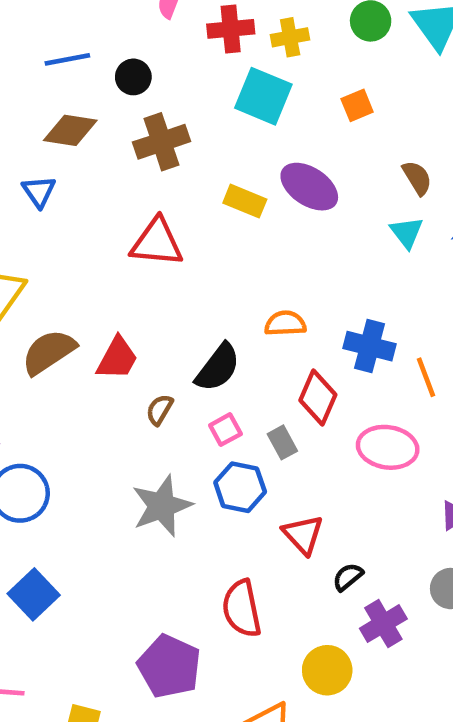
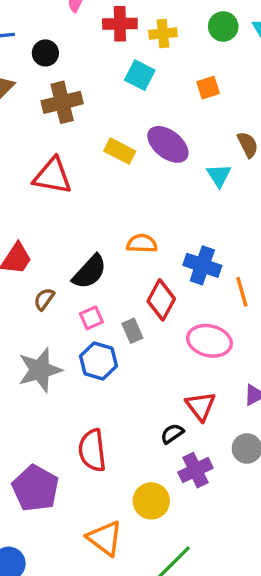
cyan square: (263, 96) -> (140, 75), size x0.7
cyan triangle: (407, 232) -> (219, 175), moved
red triangle: (303, 535) -> (201, 406), moved

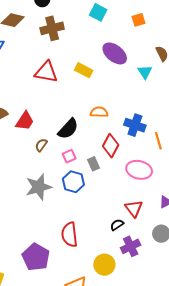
yellow rectangle: (120, 151) -> (84, 70), moved

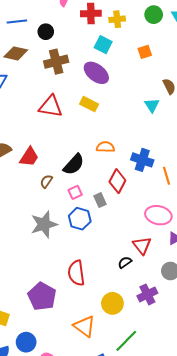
purple ellipse: (115, 53) -> (96, 73), moved
pink ellipse: (139, 170) -> (158, 215), moved
purple cross: (131, 246) -> (147, 294), moved

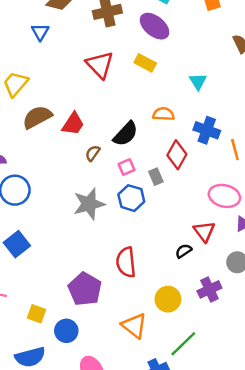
cyan triangle: (152, 105) -> (198, 82), moved
red triangle: (51, 106) -> (100, 65), turned 35
blue circle: (26, 342) -> (66, 331), moved

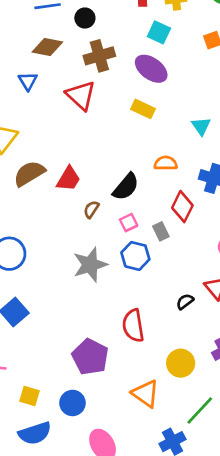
red triangle: (100, 65) -> (81, 95), moved
black semicircle: (184, 251) -> (185, 302), moved
yellow square: (37, 314) -> (30, 396), moved

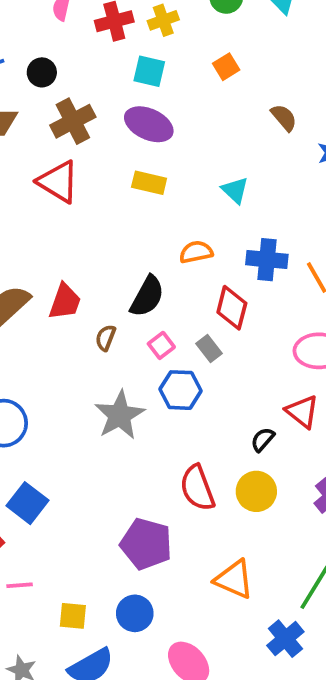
yellow circle: (181, 363) -> (256, 491), moved

